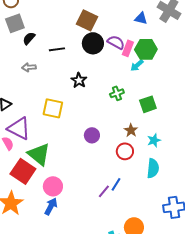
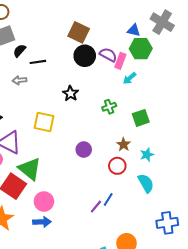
black line: (57, 49) -> (38, 62), moved
green hexagon: (146, 49) -> (141, 49), moved
cyan semicircle: (153, 168) -> (146, 183), turned -36
blue arrow: (51, 206) -> (42, 222), turned 60

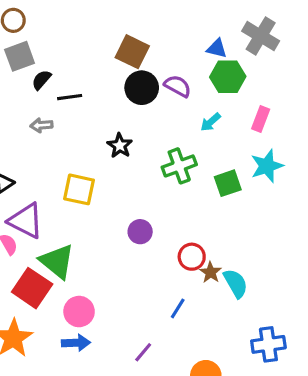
pink rectangle: (120, 61) -> (261, 119), moved
green cross: (109, 107) -> (179, 166), size x1.5
brown star: (123, 144) -> (211, 272), moved
cyan star: (147, 155) -> (267, 166), moved, size x1.5
purple line: (96, 207) -> (143, 352), moved

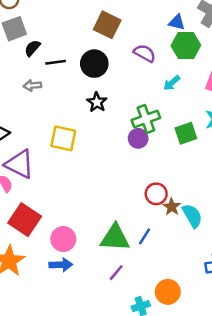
black circle: (142, 88) -> (94, 64), moved
purple circle: (140, 232) -> (138, 138), moved
green triangle: (57, 261) -> (115, 238), moved, turned -36

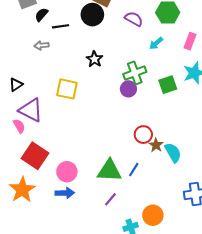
black circle: (94, 64) -> (92, 15), moved

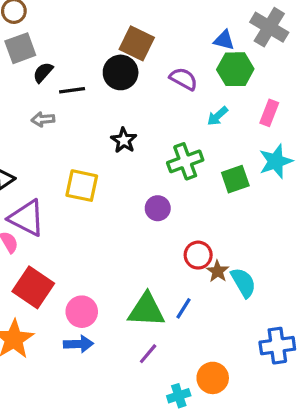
purple circle: (128, 89) -> (158, 208), moved

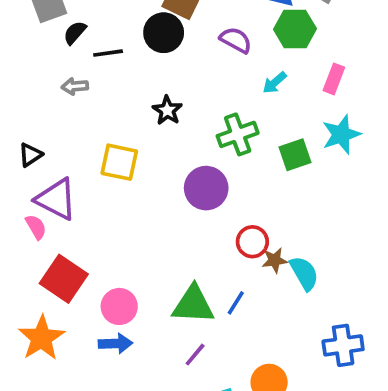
purple circle: (158, 208) -> (206, 188), size x1.5
brown star: (218, 271) -> (275, 260), turned 30

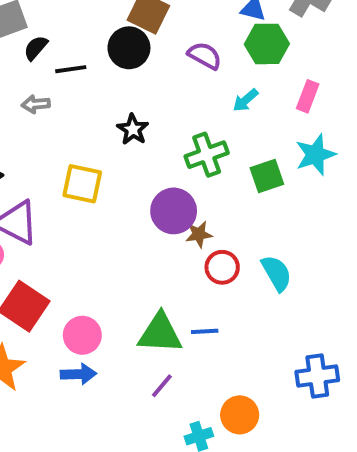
brown star: (275, 260) -> (199, 234), moved
cyan semicircle: (304, 273) -> (277, 273), moved
blue line: (236, 303) -> (205, 331), turned 55

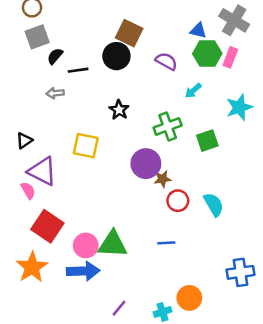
pink rectangle: (308, 96) -> (230, 57), moved
cyan star: (315, 155) -> (239, 107), moved
green triangle: (160, 333) -> (113, 244), moved
blue arrow: (78, 374) -> (83, 271), size x1.4
purple line: (162, 386) -> (119, 308), moved

